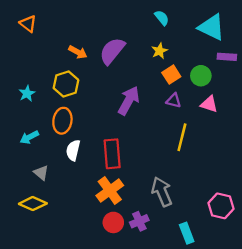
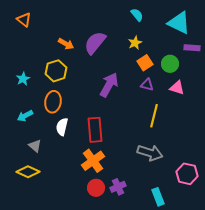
gray arrow: (162, 192) -> (150, 153), moved, turned 130

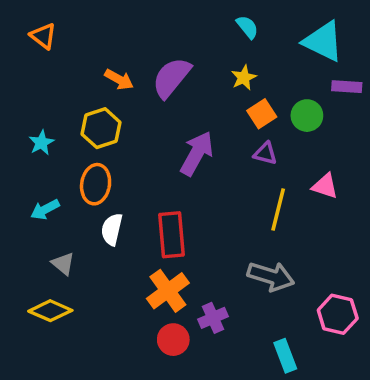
pink triangle: (177, 88) -> (325, 186), moved
purple cross: (118, 187) -> (213, 318), moved

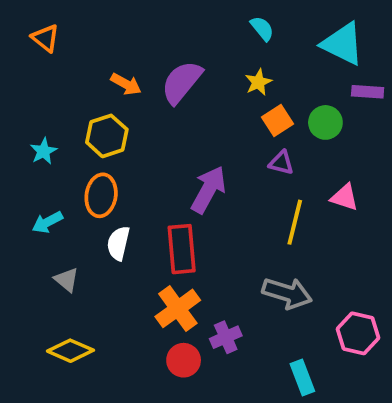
purple arrow: (197, 153) -> (208, 190), moved
yellow diamond: (50, 311) -> (70, 351), moved

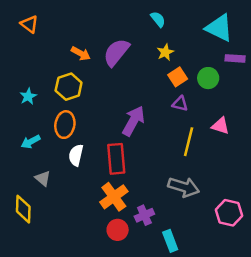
cyan semicircle: (262, 29) -> (158, 19), moved
yellow diamond: (70, 351) -> (23, 209), moved, turned 68
cyan rectangle: (302, 377) -> (170, 241), moved

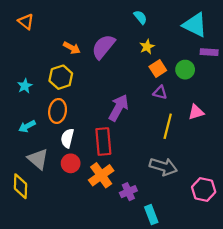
pink triangle: (220, 126) -> (196, 112), turned -35
gray triangle: (43, 178) -> (38, 159), size x1.5
red circle: (118, 230) -> (71, 163), moved

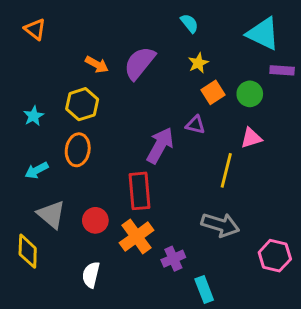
purple triangle: (160, 92) -> (195, 125), moved
pink triangle: (196, 112) -> (251, 138), moved
white semicircle: (67, 138) -> (91, 275), moved

